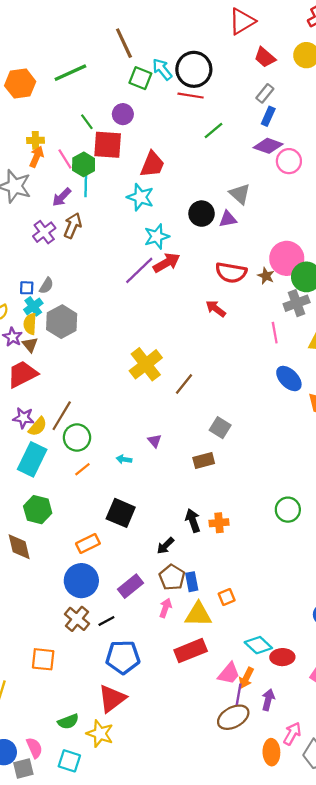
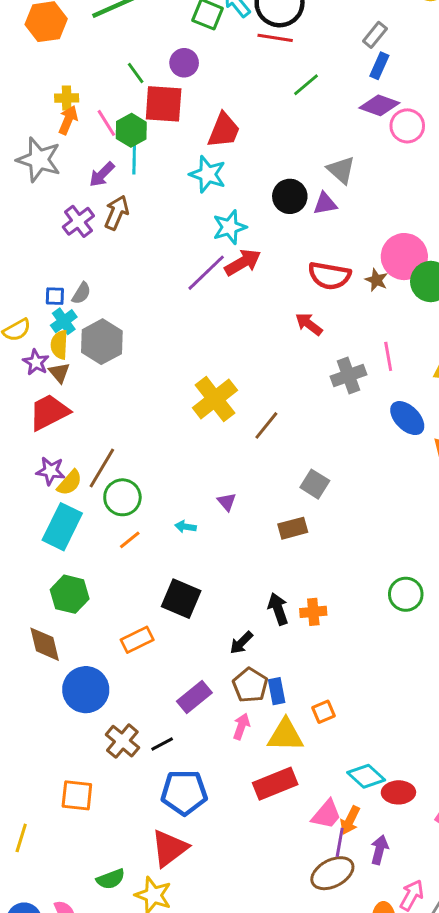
gray cross: (297, 303) -> (349, 375), moved
blue circle: (81, 581) -> (86, 690), moved

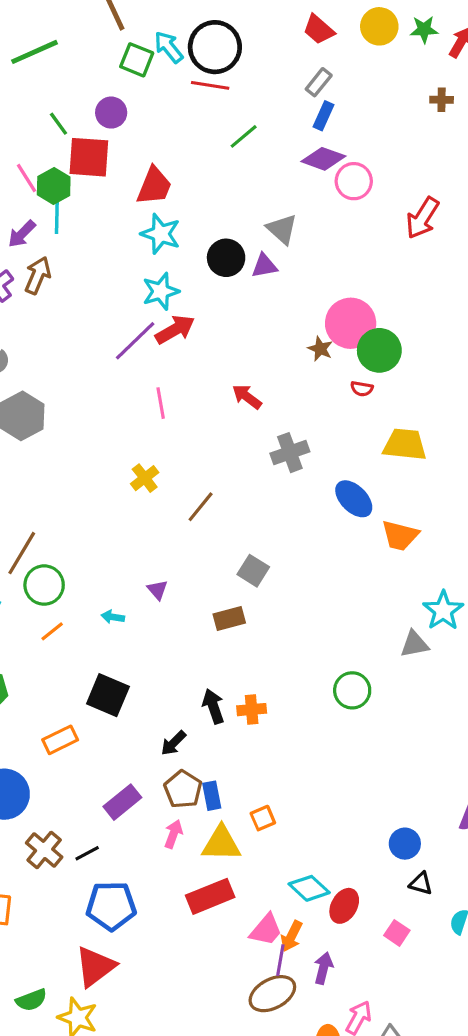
cyan star: (208, 174) -> (161, 234), moved
red semicircle: (329, 276) -> (362, 389), moved, size x0.5
pink line: (388, 356) -> (161, 403), moved
yellow cross: (215, 399) -> (145, 478), size x0.6
red ellipse: (398, 792) -> (344, 906), turned -60

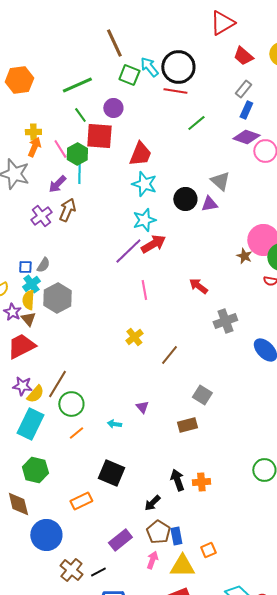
green line: (35, 52) -> (77, 85), moved

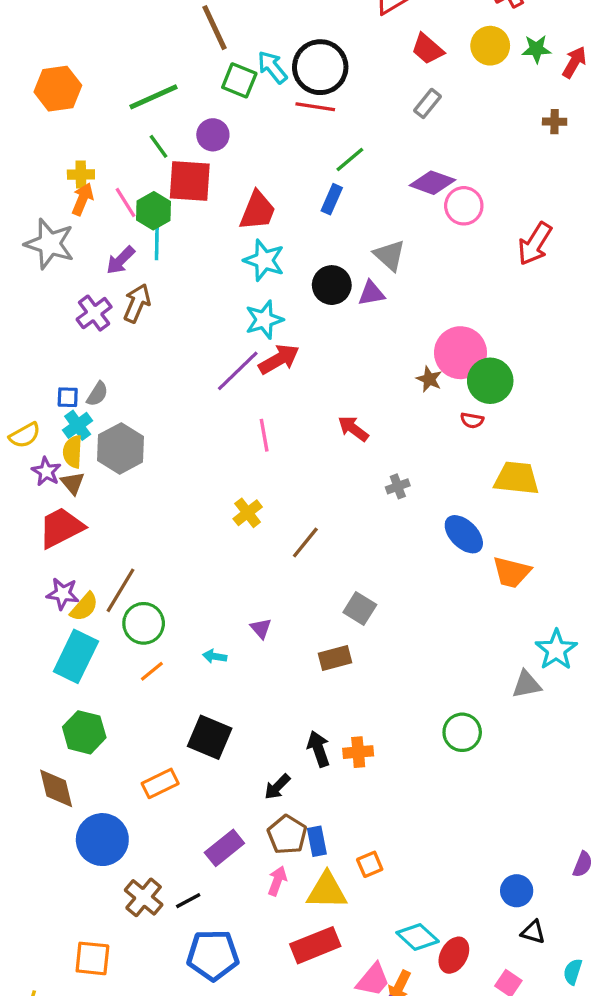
blue rectangle: (246, 110) -> (332, 199), moved
gray cross: (225, 321) -> (398, 486), size x0.6

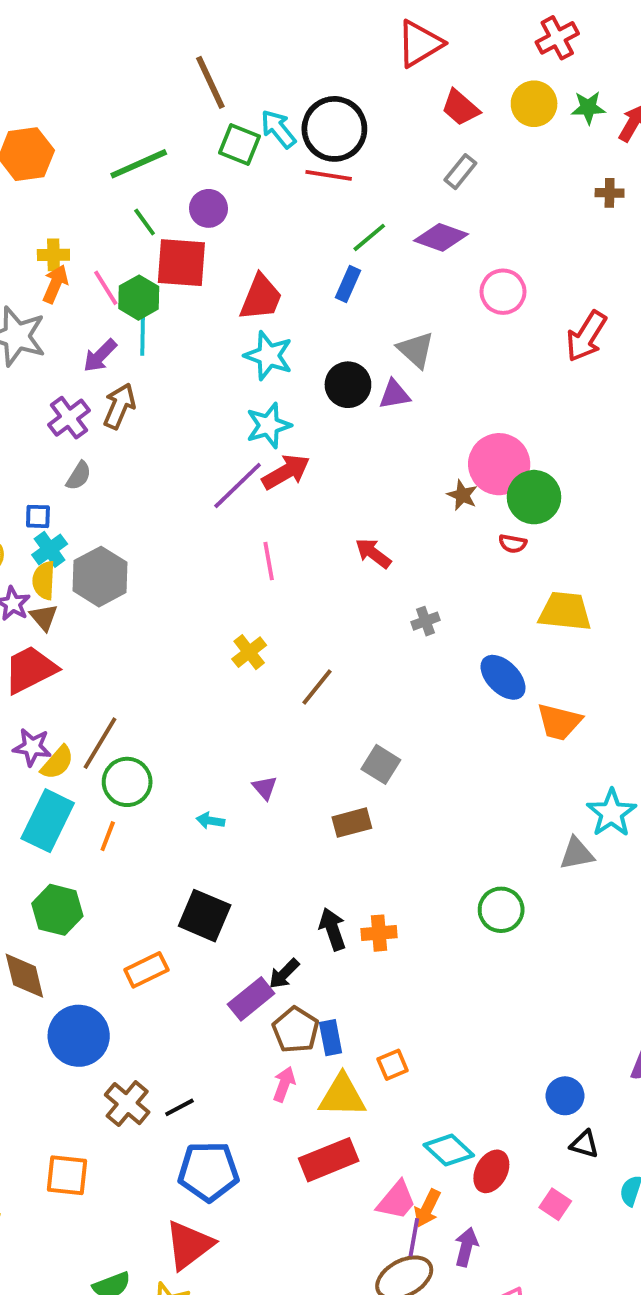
purple diamond: (432, 183) -> (441, 237), moved
gray semicircle: (97, 394) -> (79, 476), moved
orange line: (152, 671) -> (108, 836), moved, turned -30
purple rectangle: (224, 848) -> (251, 999), moved

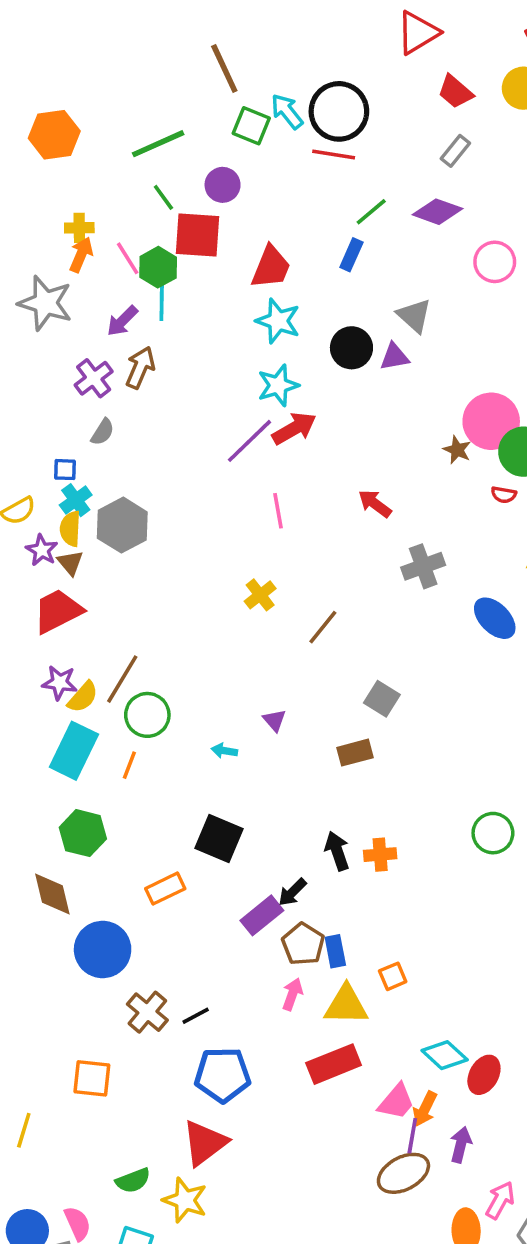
gray cross: (425, 621) -> (423, 566), size x1.6

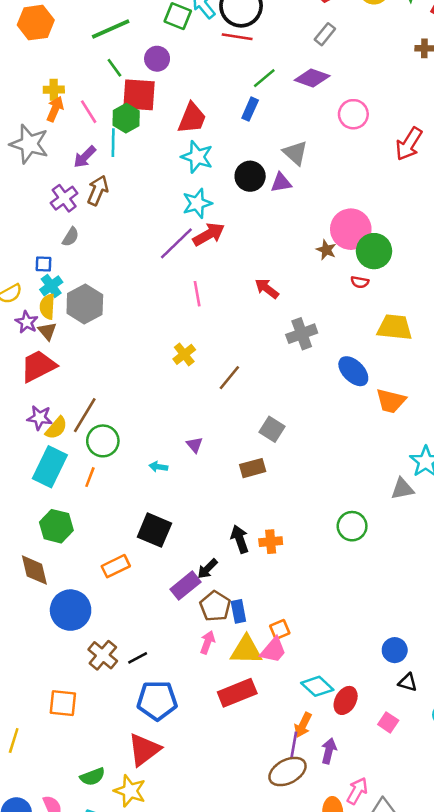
green hexagon: (158, 267) -> (126, 118), moved
pink trapezoid: (396, 1102) -> (273, 650), moved

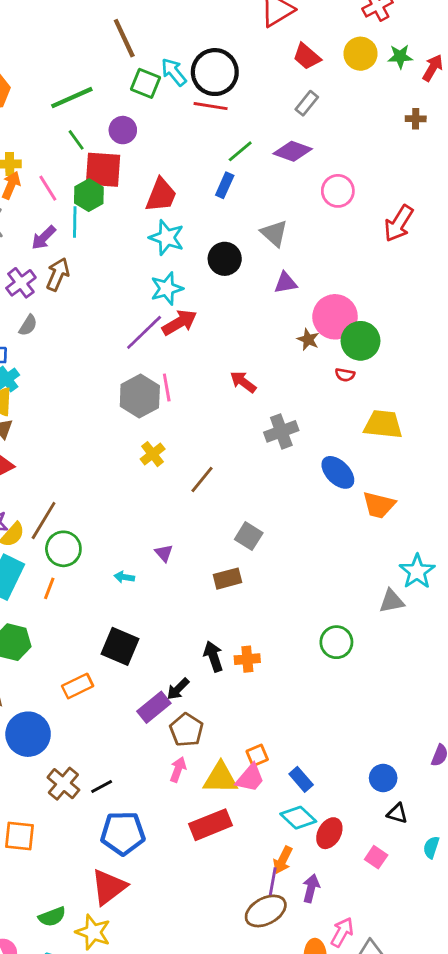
purple triangle: (281, 183) -> (286, 283), moved
gray hexagon: (85, 304) -> (140, 396), moved
blue rectangle: (238, 611) -> (301, 779), moved, turned -30

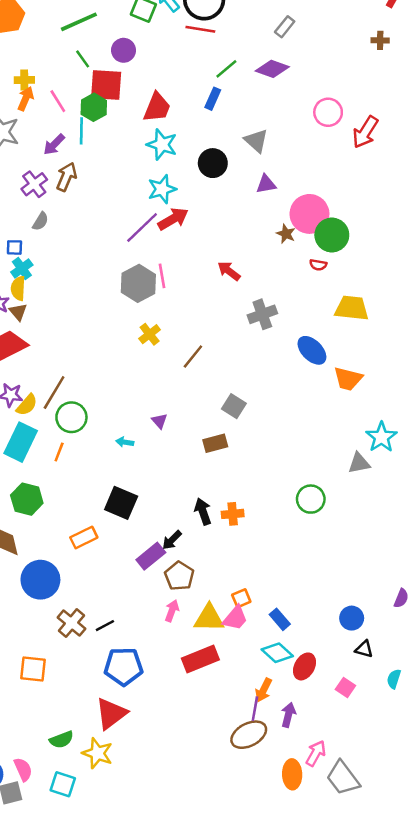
pink circle: (338, 191) -> (328, 112), moved

